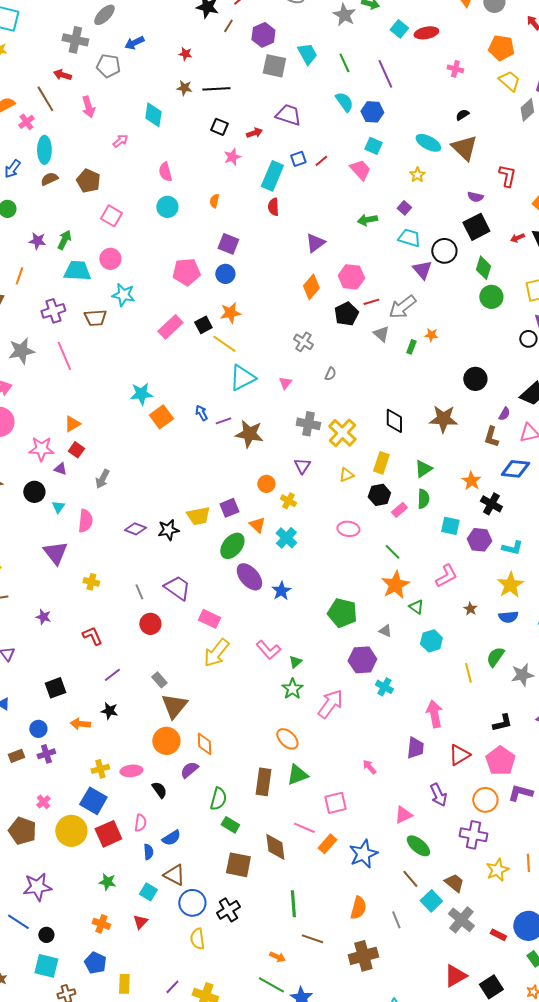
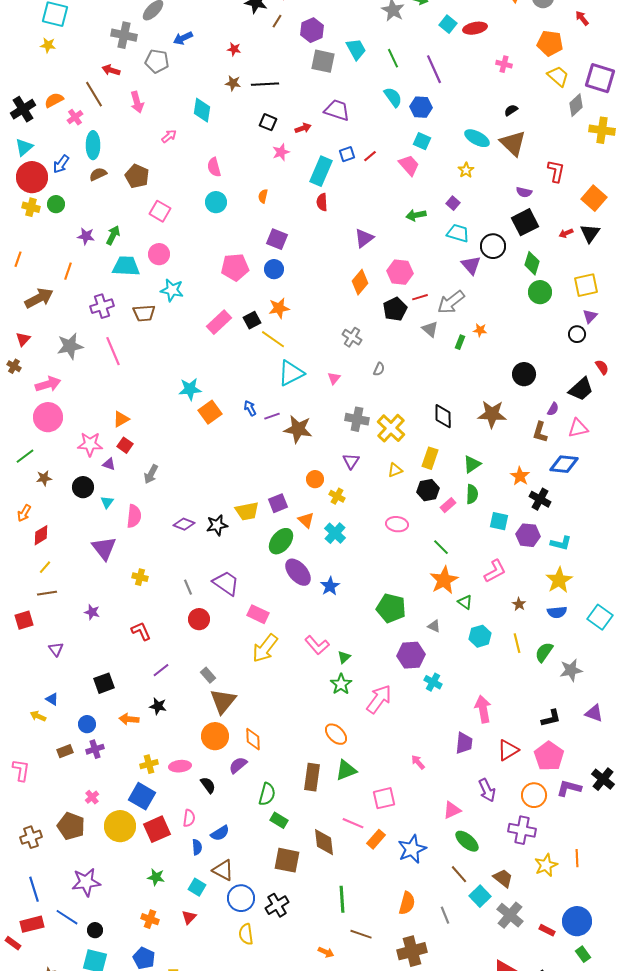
yellow line: (468, 673) -> (517, 643), moved

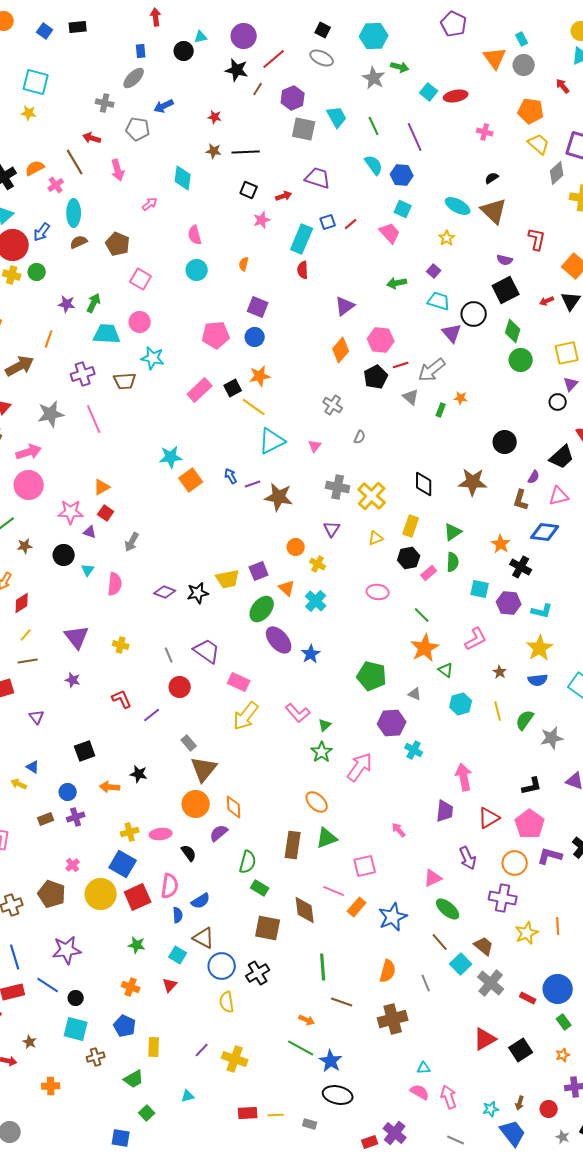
gray cross: (124, 35) -> (105, 103), size x0.7
purple triangle: (104, 548) -> (77, 637), moved
purple line: (161, 670) -> (152, 715), moved
pink semicircle: (189, 818) -> (170, 886), size x1.4

